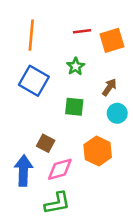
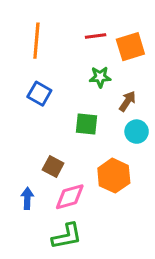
green star: (76, 66) -> (100, 77), moved, turned 30
blue square: (34, 81) -> (39, 94), size x0.7
blue arrow: (23, 171) -> (27, 198), size x0.6

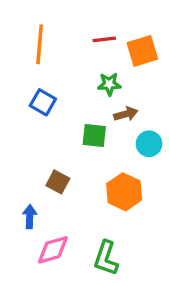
brown arrow: (127, 101) -> (126, 114), moved, turned 40
pink diamond: (70, 197) -> (53, 250), moved
green L-shape: (67, 236) -> (106, 258), moved, turned 120

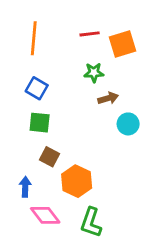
green square: (94, 135) -> (40, 123), moved
orange hexagon: (124, 192) -> (77, 181), moved
pink diamond: (53, 250) -> (45, 215), turned 68

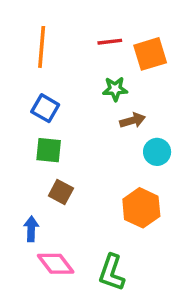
orange hexagon: (77, 181) -> (141, 208), moved

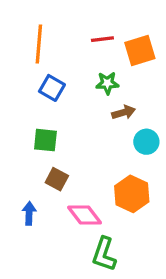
blue square: (45, 108) -> (52, 88), moved
pink diamond: (56, 264) -> (84, 215), moved

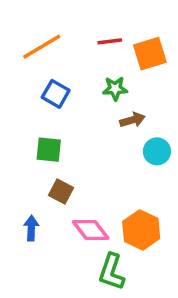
orange line: (39, 44) -> (42, 47), turned 54
orange hexagon: (132, 194) -> (141, 230), moved

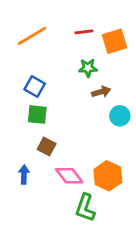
blue square: (56, 94) -> (35, 87), moved

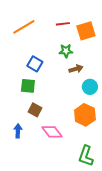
blue square: (35, 87) -> (35, 64), moved
orange hexagon: (108, 176) -> (85, 115), moved
green L-shape: (85, 208) -> (86, 156), moved

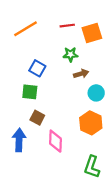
blue arrow: (18, 131) -> (19, 140), size x1.5
pink diamond: (52, 132) -> (55, 141), turned 40

